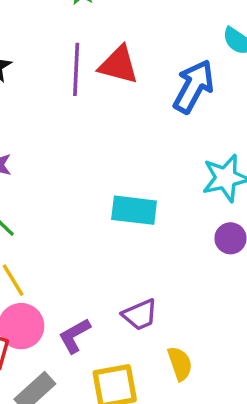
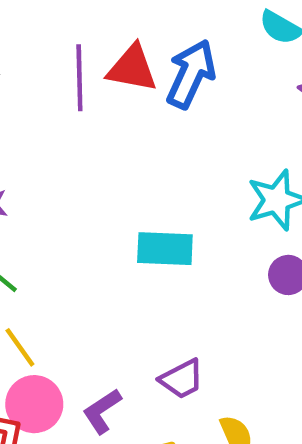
blue arrow: (194, 86) -> (191, 74), moved

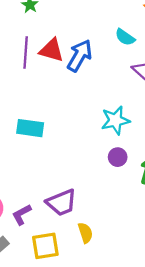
cyan rectangle: (165, 249) -> (30, 128), moved
purple trapezoid: (182, 379) -> (62, 203), size x1.4

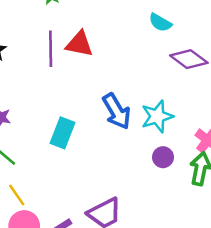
blue arrow: (80, 56) -> (117, 111), moved, turned 124
cyan rectangle: (30, 128) -> (63, 133), turned -72

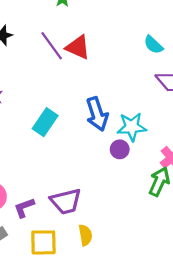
purple line: (51, 49) -> (52, 46), turned -48
purple circle: (163, 157) -> (120, 149), moved

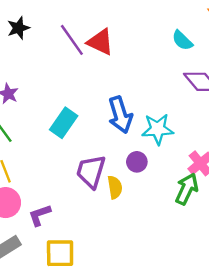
purple circle: (120, 149) -> (137, 162), moved
purple trapezoid: (66, 201) -> (91, 171), moved, turned 120
yellow semicircle: (85, 235) -> (115, 187), moved

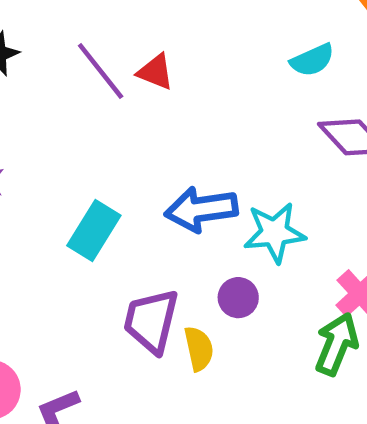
cyan semicircle: (182, 40) -> (312, 60), turned -65
red triangle: (100, 42) -> (155, 72), size x0.7
blue arrow: (120, 115) -> (201, 209), turned 102

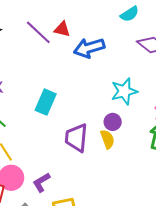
blue arrow: (201, 209) -> (89, 48), moved
yellow semicircle: (199, 349) -> (107, 139), moved

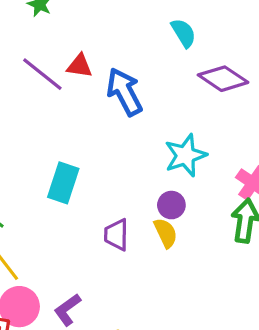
cyan semicircle: (130, 14) -> (183, 33), turned -84
blue arrow: (89, 48) -> (124, 92), turned 84
purple trapezoid: (76, 138) -> (116, 235), size x0.7

